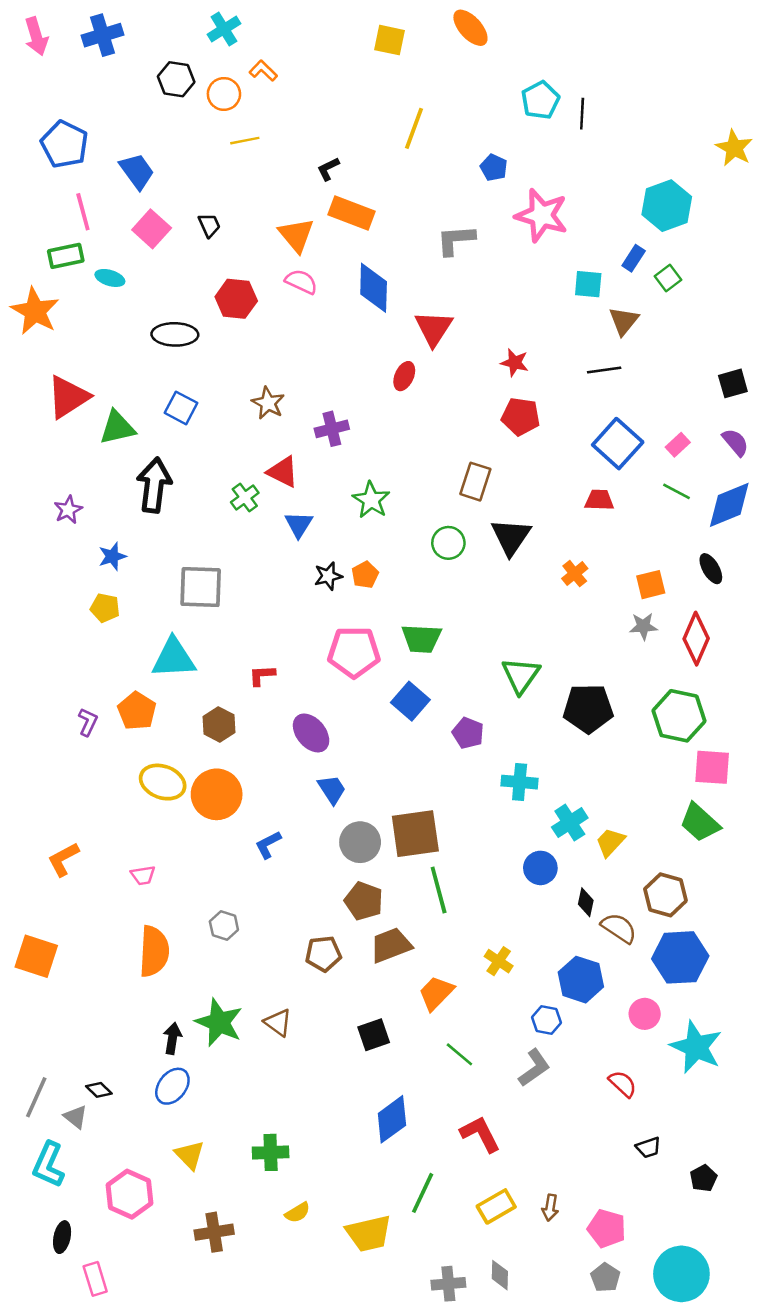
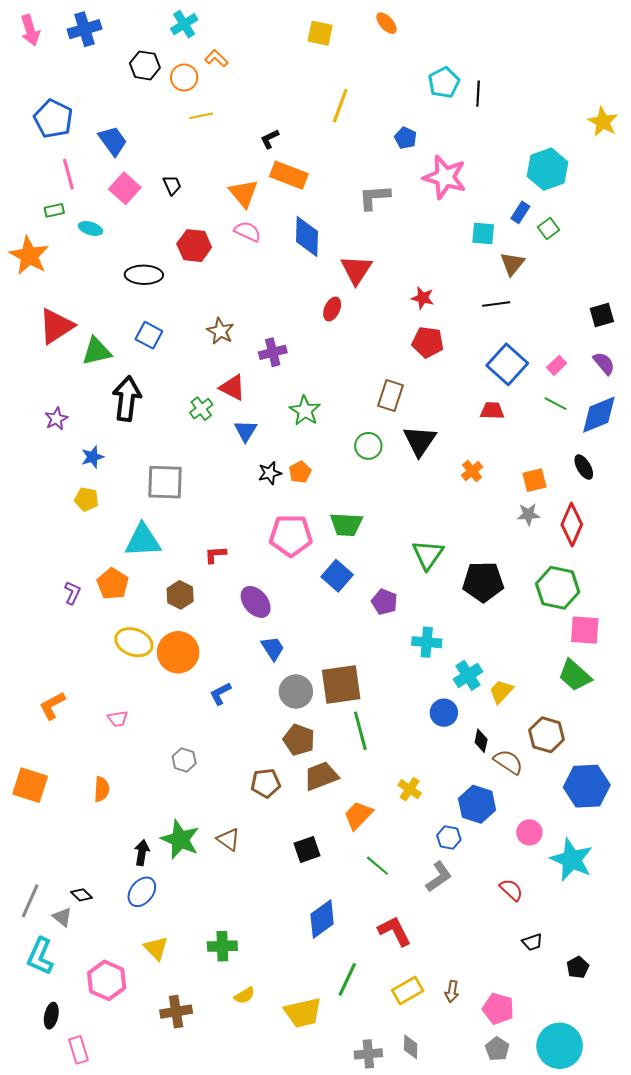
orange ellipse: (470, 28) -> (386, 23), size x0.7
green rectangle: (66, 256) -> (54, 210), size x0.7
orange semicircle: (154, 951) -> (102, 789), moved, size x0.6
blue hexagon: (680, 957) -> (587, 786), moved

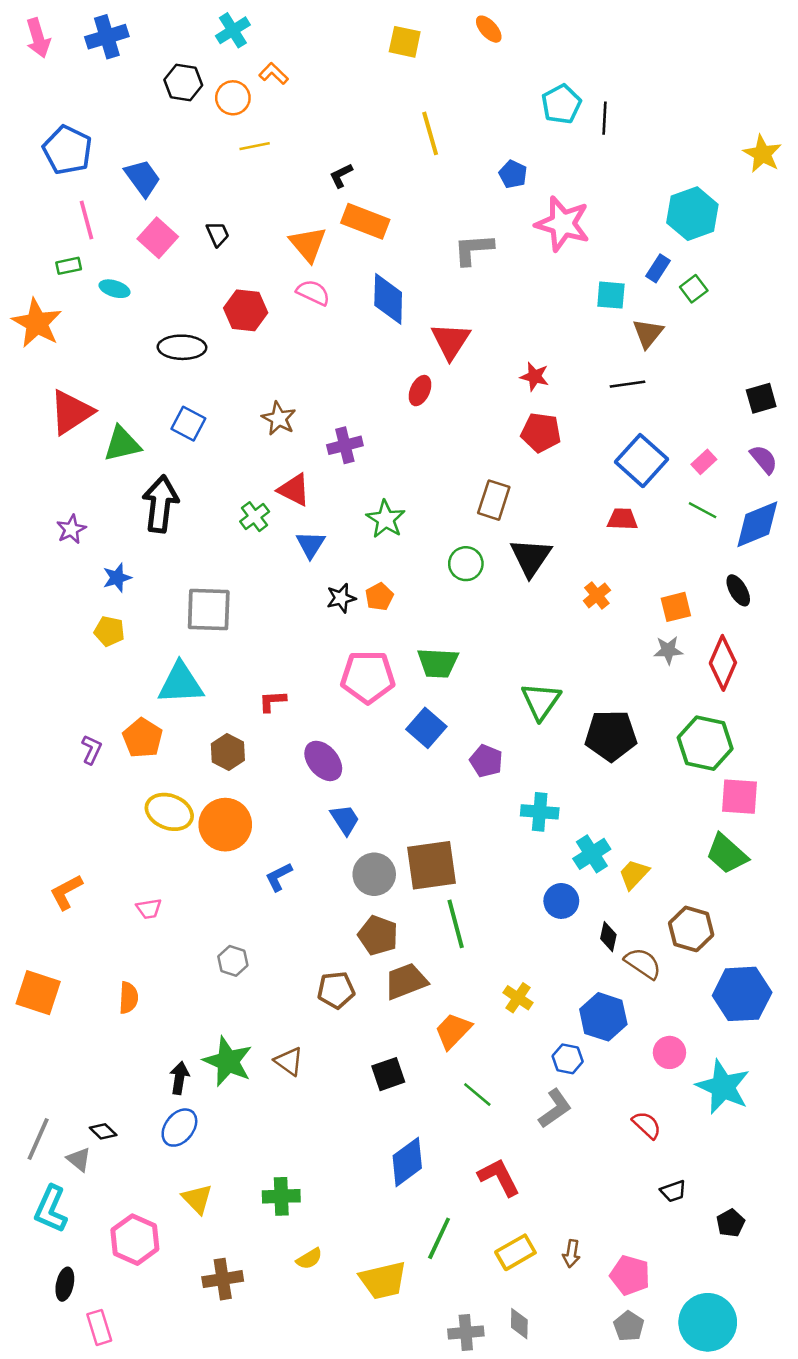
yellow line: (340, 106) -> (430, 133), turned -36

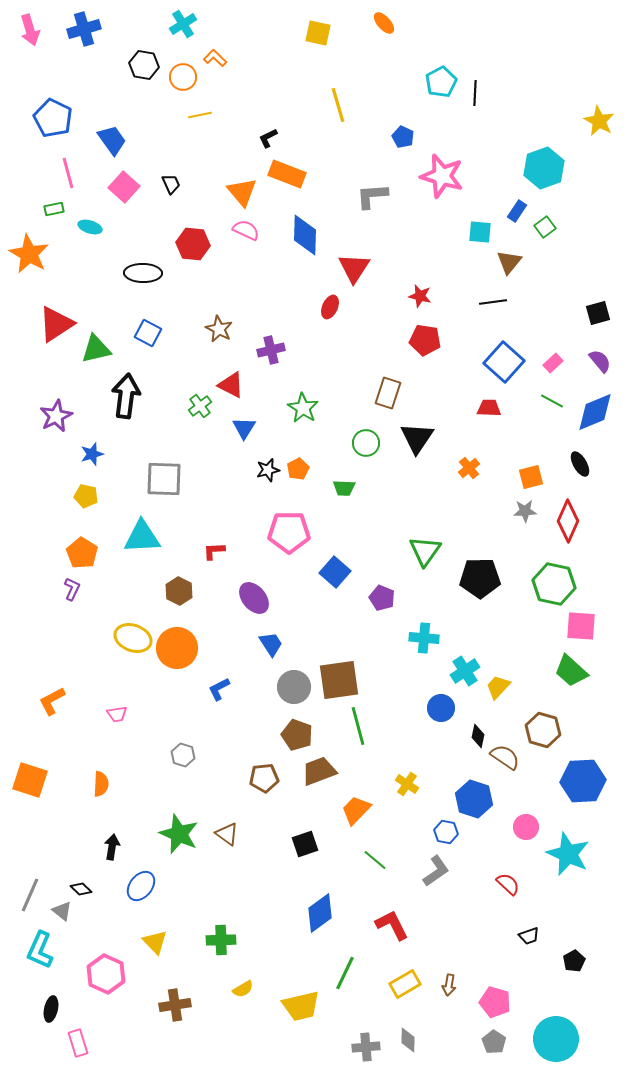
purple star: (71, 529) -> (56, 416), size x1.4
green trapezoid: (438, 663) -> (344, 488), moved, size x0.7
orange pentagon: (143, 738) -> (82, 553), moved
black arrow: (179, 1078) -> (112, 847), moved

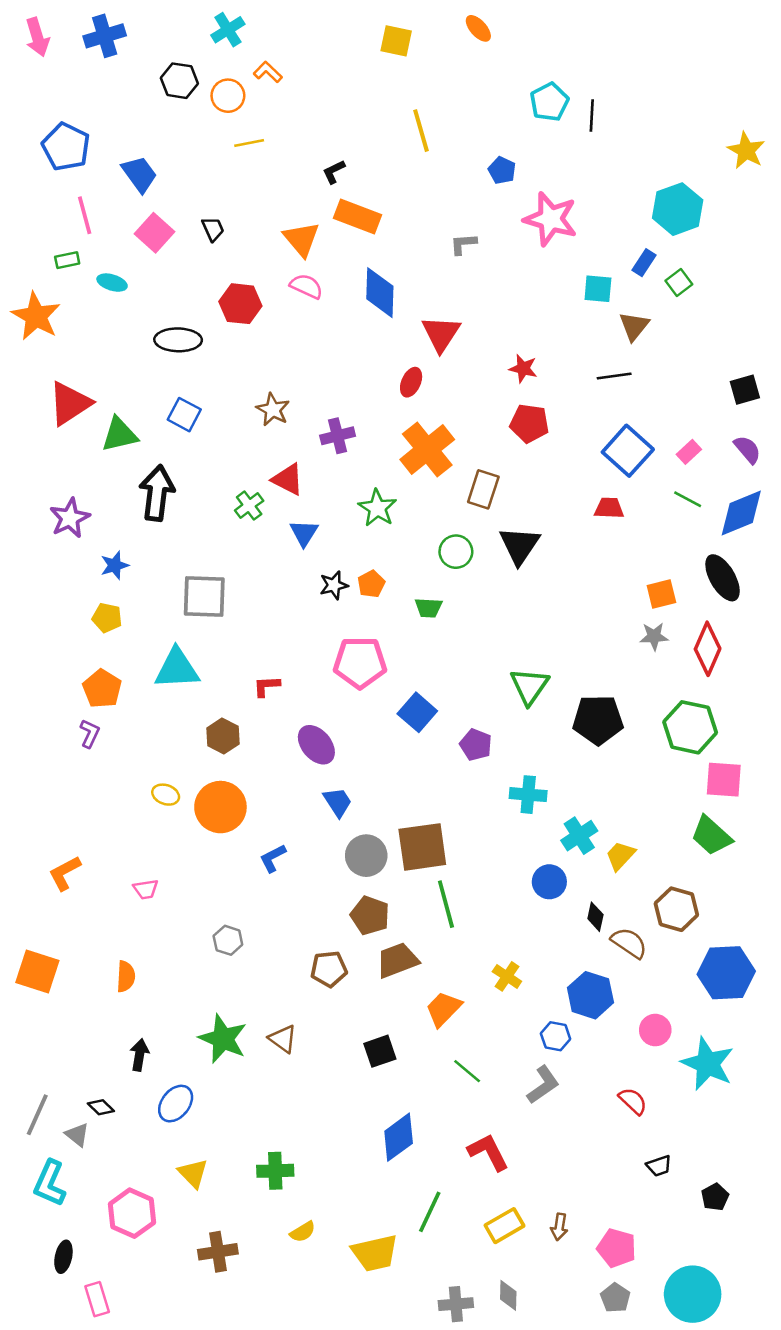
gray L-shape: (372, 196) -> (463, 244), size x0.7
black ellipse: (580, 464) -> (723, 578), size x1.5
orange cross: (469, 468) -> (427, 449), moved, size x2.0
yellow ellipse: (133, 638) -> (166, 795), size x0.6

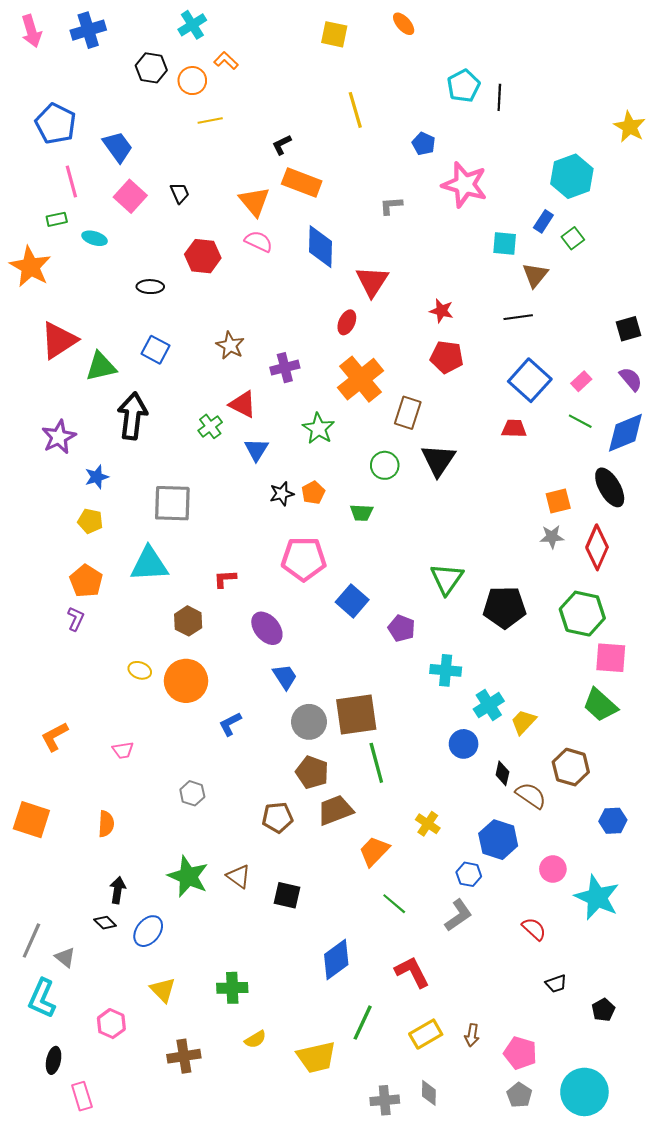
black ellipse: (178, 340) -> (150, 287), size x0.7
blue hexagon: (726, 973) -> (613, 821), size x0.6
black square: (380, 1051) -> (287, 895), moved, turned 32
black diamond: (101, 1107) -> (105, 923), moved
pink hexagon: (132, 1213) -> (111, 1024), size x0.7

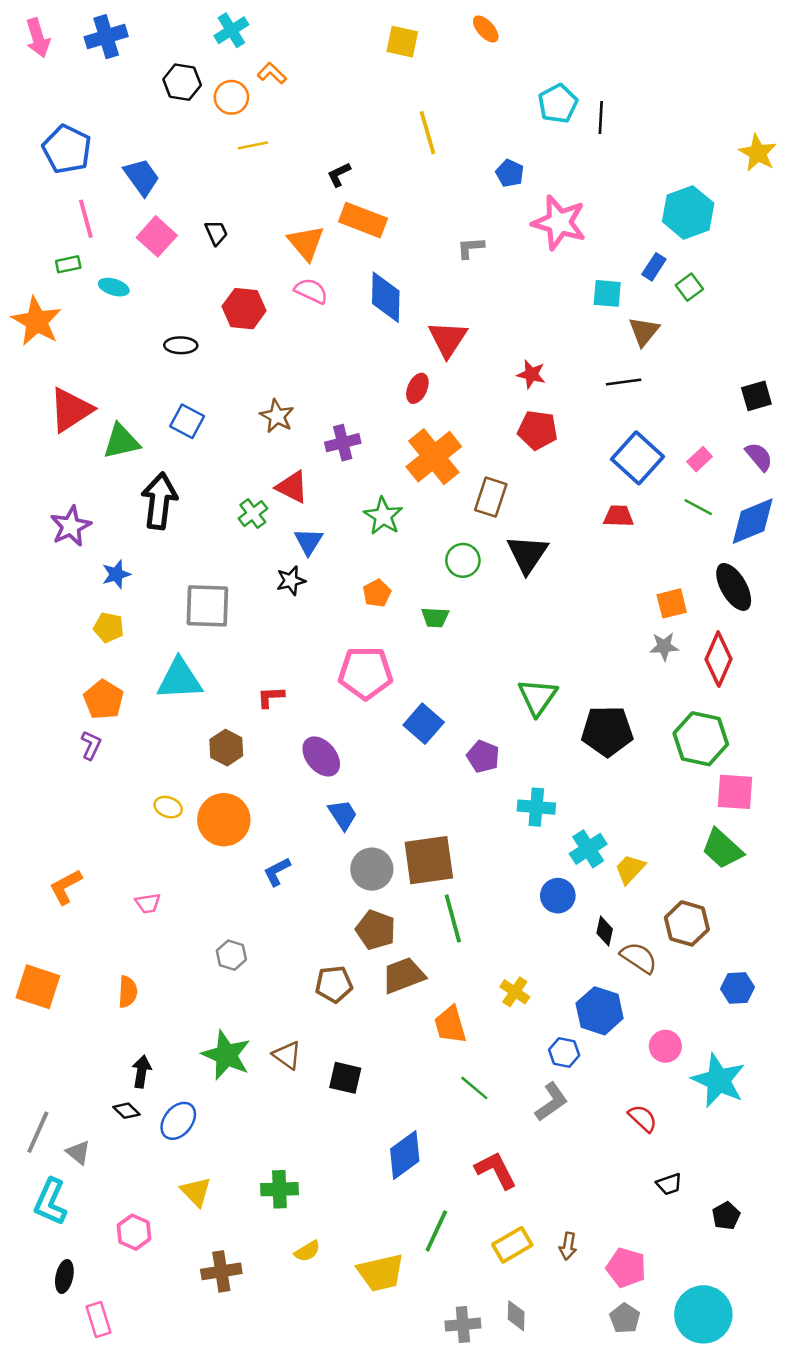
black star: (282, 494) -> (291, 581), moved
orange trapezoid: (374, 851) -> (450, 1025), turned -60

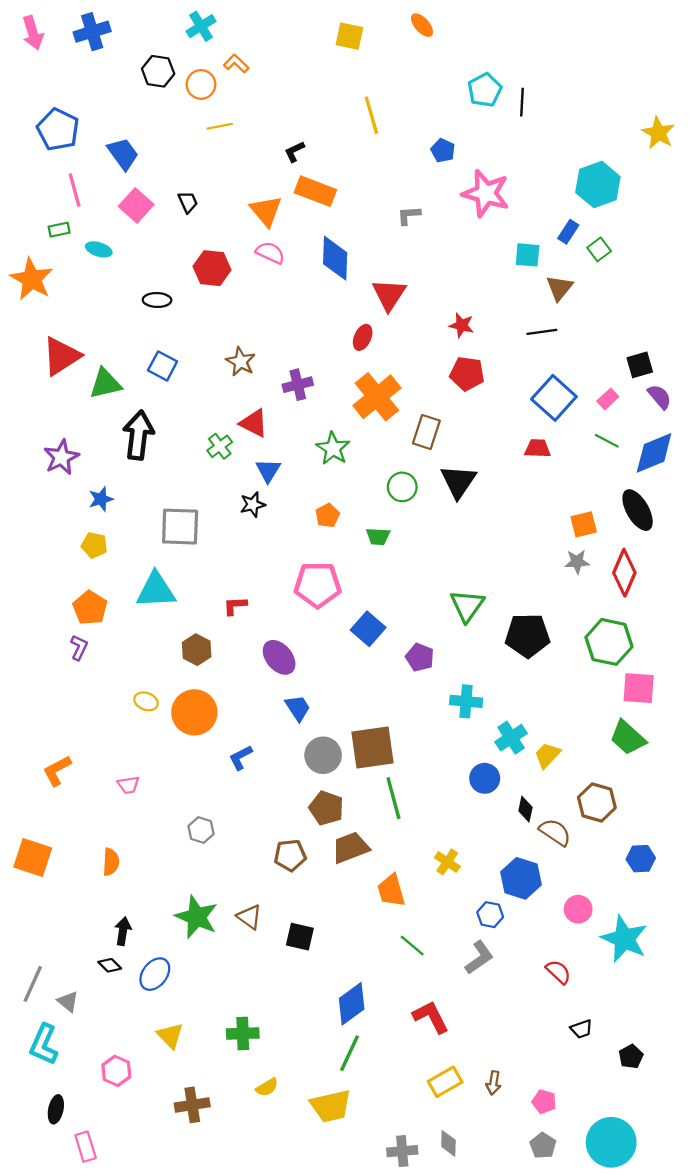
black square: (756, 396) -> (640, 365), moved
green line: (436, 1231) -> (349, 1053), moved
pink pentagon: (626, 1268) -> (544, 1102), size x0.7

